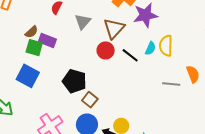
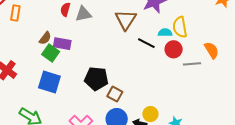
gray triangle: (83, 22) -> (83, 14), moved, turned 48
green square: (34, 48) -> (51, 53), turned 30
cyan semicircle: (150, 48) -> (165, 33), turned -104
red circle: (106, 50) -> (174, 49), moved

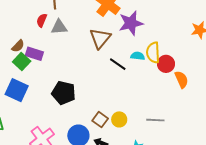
red circle: (174, 49) -> (166, 64), moved
gray line: (192, 64) -> (155, 120), moved
brown square: (115, 94) -> (100, 120), moved
yellow circle: (150, 114) -> (119, 119), moved

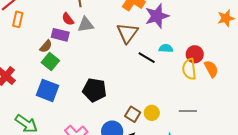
red semicircle: (42, 20) -> (68, 19), turned -56
yellow semicircle: (153, 53) -> (189, 69), moved
purple rectangle: (34, 54) -> (60, 35), moved

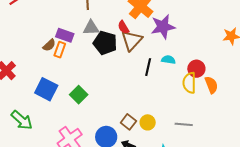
orange rectangle: (18, 19) -> (60, 50), moved
red semicircle: (68, 19) -> (123, 27), moved
black line: (147, 58) -> (148, 67), turned 66
green square: (50, 61) -> (79, 95), moved
black pentagon: (94, 90) -> (105, 43), moved

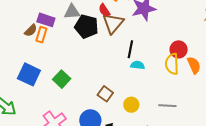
cyan semicircle: (168, 60) -> (138, 65), moved
brown square: (128, 122) -> (105, 94), moved

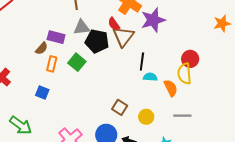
orange rectangle: (41, 35) -> (52, 64), moved
orange semicircle: (194, 65) -> (171, 88), moved
blue square: (29, 74) -> (42, 92), size x0.6
green square: (62, 79) -> (77, 62), moved

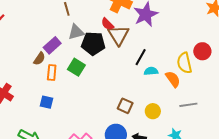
purple rectangle: (56, 37) -> (52, 45), turned -48
red circle: (190, 59) -> (202, 51), moved
black line: (142, 61) -> (141, 57), turned 30

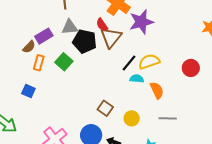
yellow semicircle: (184, 63) -> (149, 62), moved, turned 75

